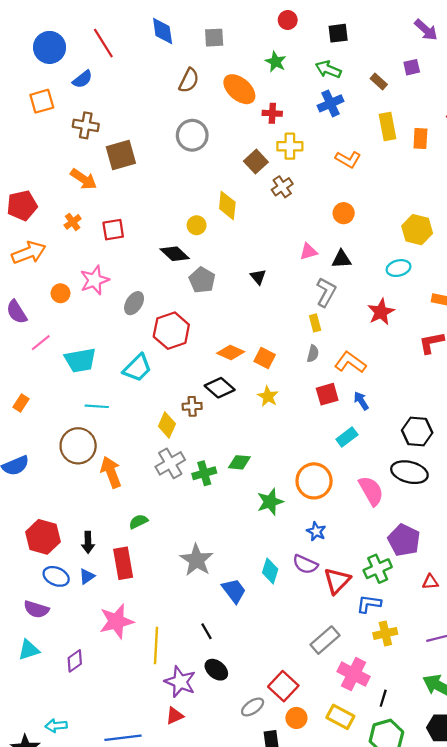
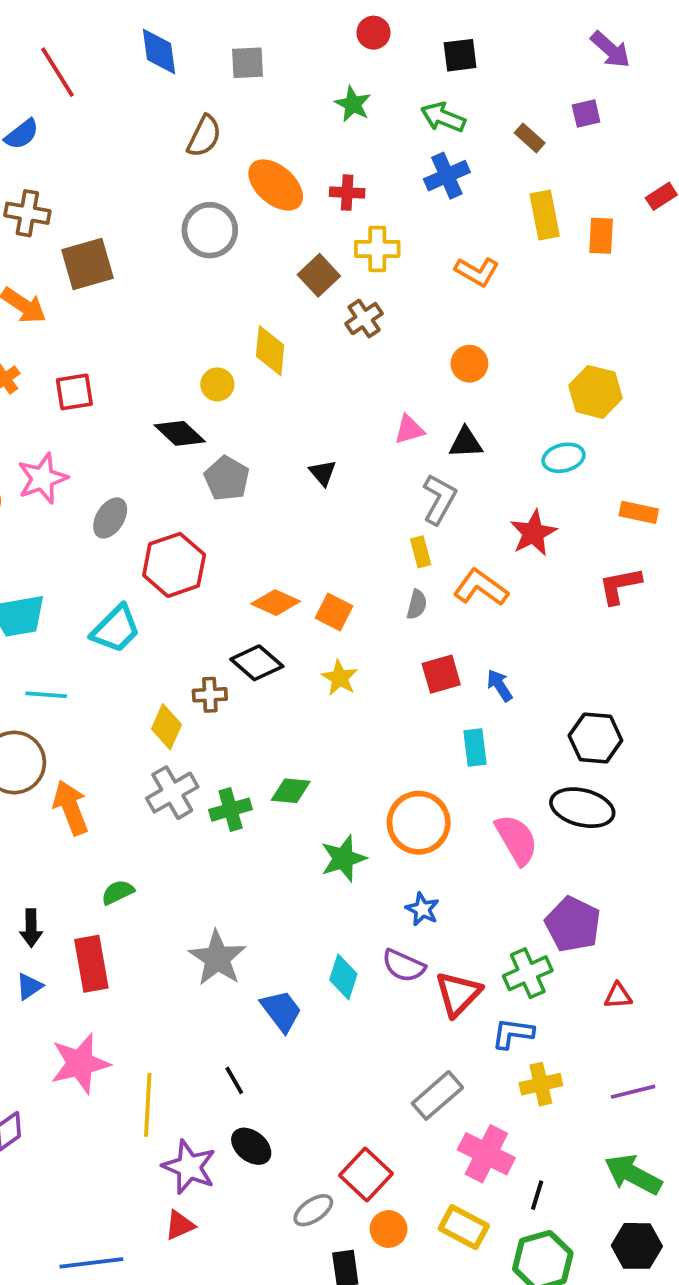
orange ellipse: (239, 89) -> (276, 185), moved
orange L-shape: (350, 362) -> (481, 588), moved
cyan rectangle: (347, 437) -> (475, 747), turned -60

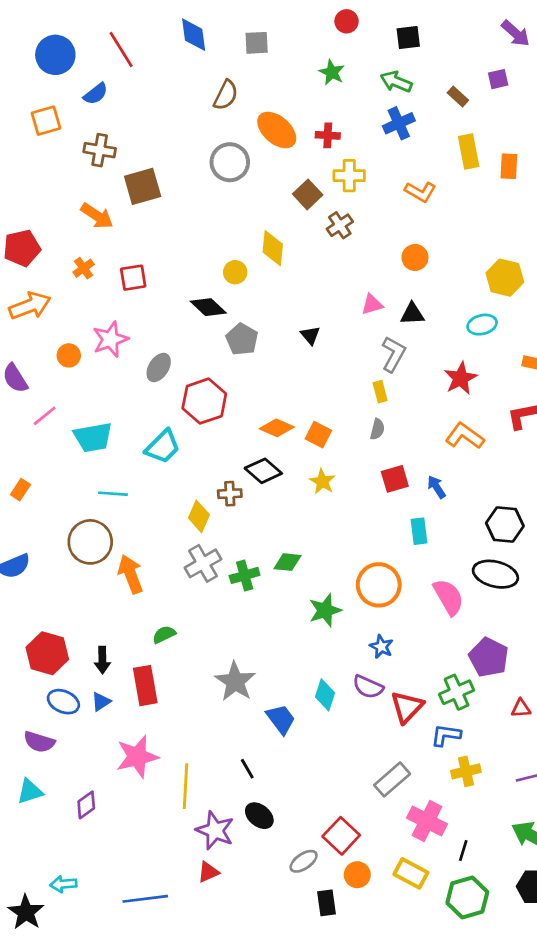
orange L-shape: (481, 588) -> (465, 436), moved

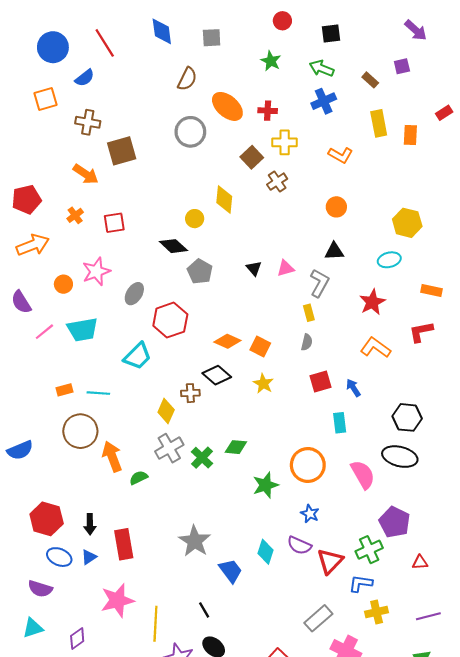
pink triangle: (372, 304) -> (286, 268), moved
cyan trapezoid: (93, 437) -> (83, 330), moved
orange rectangle: (20, 490) -> (65, 390), moved, turned 42
green cross: (245, 575) -> (202, 458), turned -30
green semicircle: (164, 635) -> (139, 478), moved

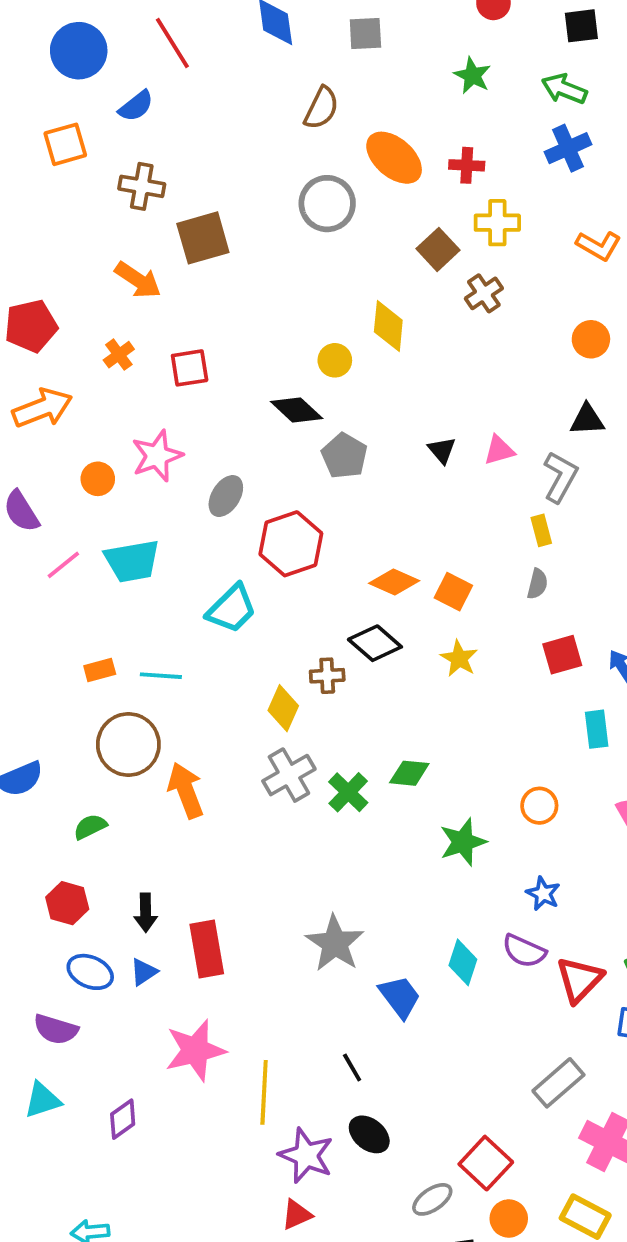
orange circle: (308, 465) -> (539, 806), size x0.6
green semicircle: (139, 478) -> (90, 827), moved
red hexagon: (47, 519) -> (67, 903), size x0.7

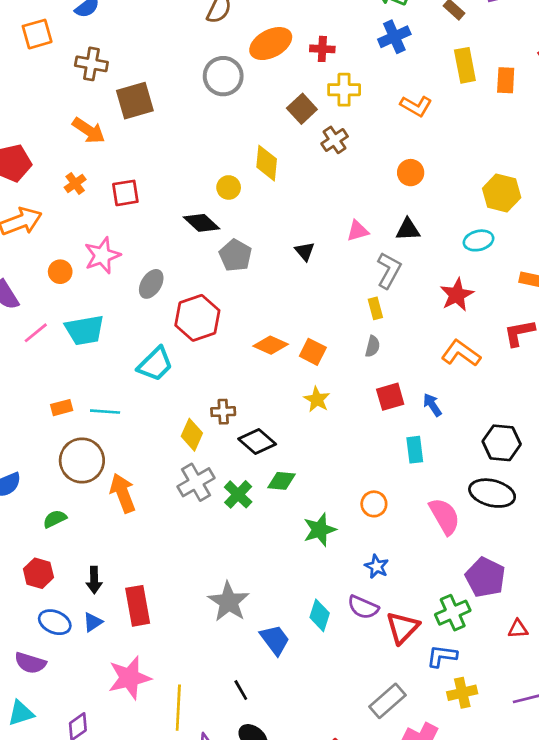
orange ellipse: (394, 158) -> (271, 44), turned -69
pink triangle: (499, 450) -> (358, 231), moved
black diamond: (375, 643) -> (257, 441), moved

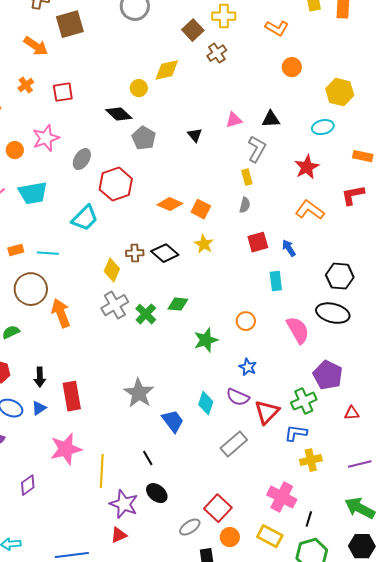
yellow diamond: (267, 163) -> (167, 70), turned 72
orange circle: (411, 173) -> (292, 67), moved
black diamond: (257, 441) -> (165, 253), moved
gray rectangle: (388, 701) -> (234, 444), moved

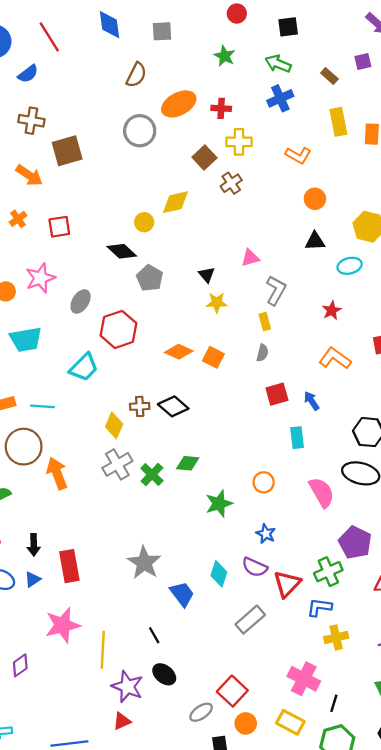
black triangle: (271, 119) -> (315, 241), moved
red star: (307, 167) -> (332, 310), size x0.7
yellow star: (204, 244) -> (217, 303), moved, turned -30

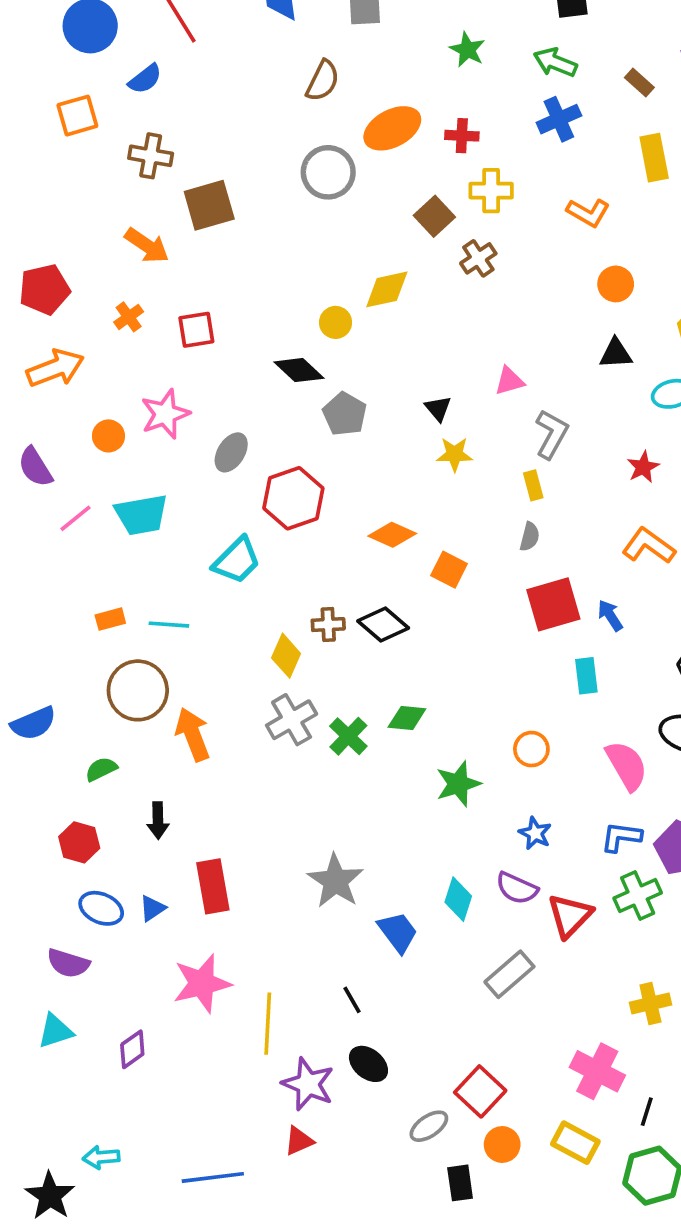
orange square: (213, 357) -> (449, 570), moved
red square: (277, 394) -> (553, 604), size x1.4
black arrow: (34, 545) -> (158, 820), moved
blue L-shape: (319, 607) -> (621, 837), moved

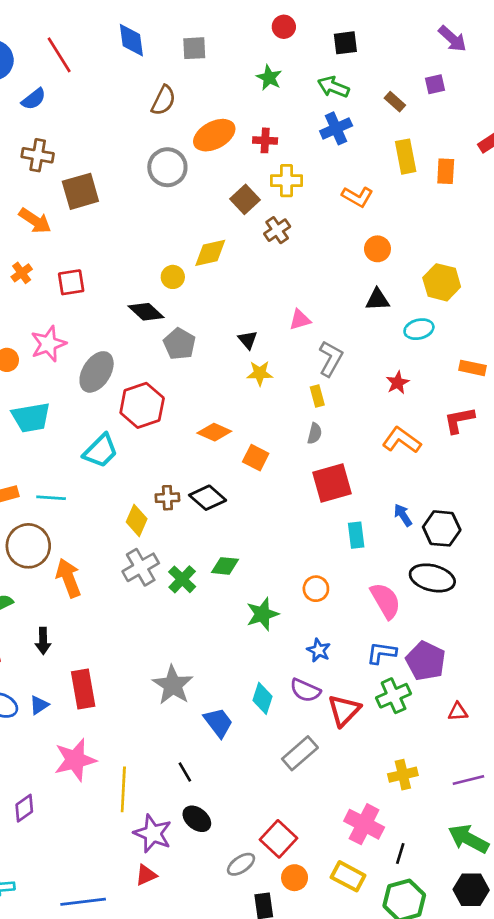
gray ellipse: (231, 452) -> (97, 372), size x1.4
blue arrow: (610, 615) -> (403, 515), moved

